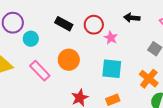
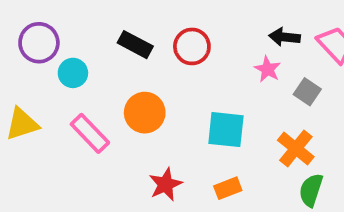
black arrow: (132, 18) -> (285, 37), moved
pink star: (111, 38) -> (268, 69), moved

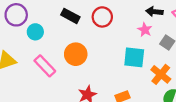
cyan square: (226, 130) -> (134, 57), moved

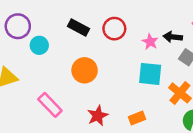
black arrow: (154, 12) -> (173, 37), moved
pink star: (145, 30) -> (150, 42), moved
pink rectangle: (45, 66) -> (50, 105), moved

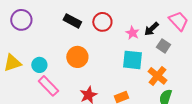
black arrow: (173, 37) -> (151, 29), turned -49
cyan circle: (39, 45) -> (39, 65), moved

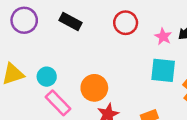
black rectangle: (72, 21) -> (70, 21), moved
orange circle: (77, 57) -> (94, 88), moved

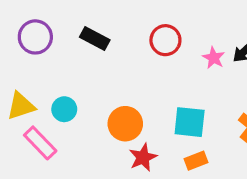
cyan square: (163, 70) -> (190, 122), moved
pink rectangle: (58, 103) -> (40, 143), moved

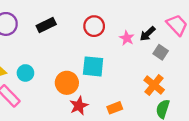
black rectangle: (95, 39) -> (46, 25), turned -54
cyan square: (190, 122) -> (93, 66), moved

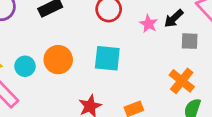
gray square: (161, 52) -> (190, 41), turned -32
orange circle: (67, 83) -> (58, 60), moved

